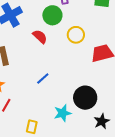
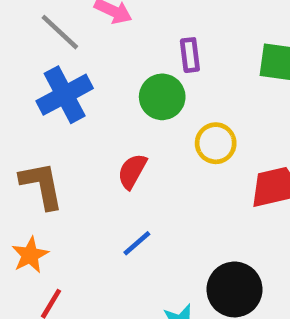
red semicircle: (40, 37) -> (132, 171), moved, turned -105

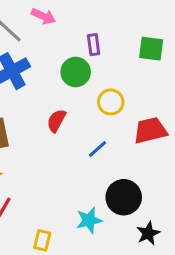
blue line: (137, 243) -> (98, 149), moved

